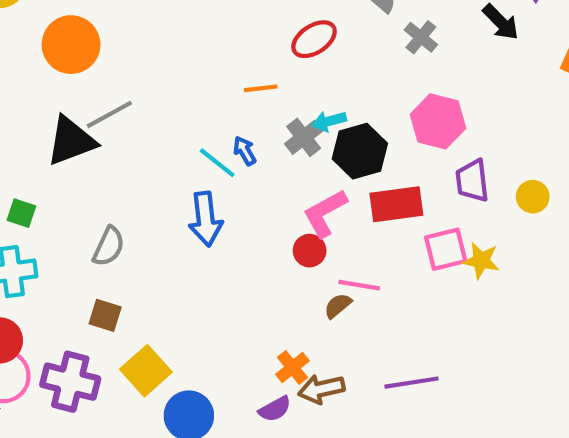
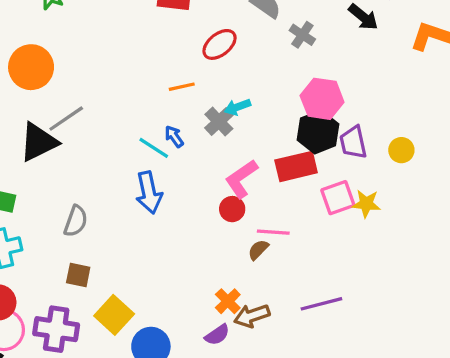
black hexagon: (360, 151) -> (318, 132), moved

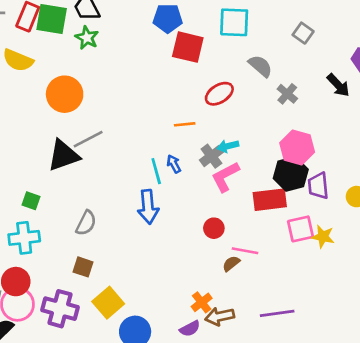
cyan line: (154, 148) -> (156, 171), turned 35
pink L-shape: (241, 179) -> (225, 177), moved

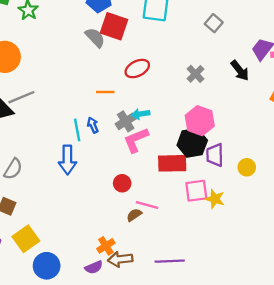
gray semicircle: (260, 66) -> (95, 38), moved

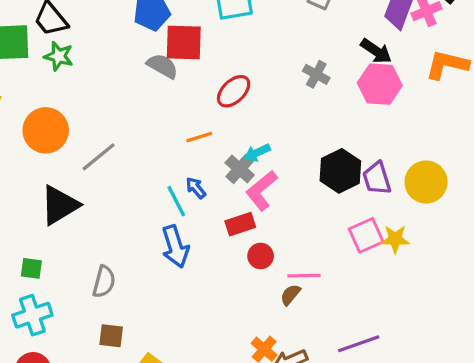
gray line: (21, 97) -> (99, 157), moved
pink hexagon: (200, 121) -> (380, 84), moved
red rectangle: (172, 163) -> (240, 224), moved, size x0.7
yellow circle: (247, 167) -> (426, 182), size x1.6

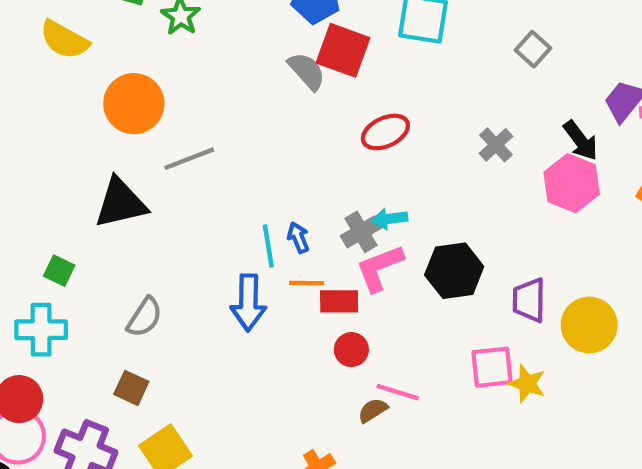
orange line: (199, 137) -> (307, 283), moved
black hexagon: (340, 171) -> (454, 271), moved

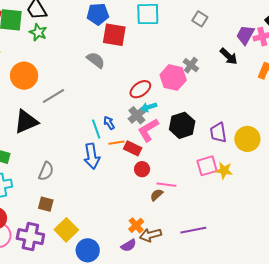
gray semicircle: (307, 71) -> (96, 60), moved
red ellipse: (385, 132) -> (140, 89), moved
pink hexagon: (572, 183) -> (173, 77), moved
red rectangle: (339, 301) -> (133, 148), turned 36

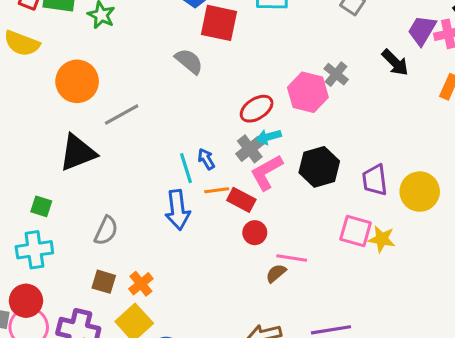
pink square: (207, 166) -> (356, 231), turned 30
orange cross: (136, 225) -> (141, 284), moved

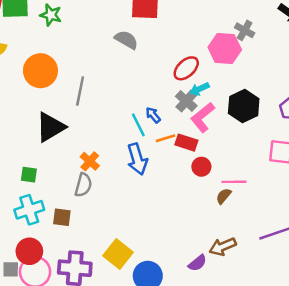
gray line: (122, 115) -> (80, 91), turned -40
brown square: (104, 282) -> (62, 217), moved
orange cross: (141, 284) -> (90, 161), moved

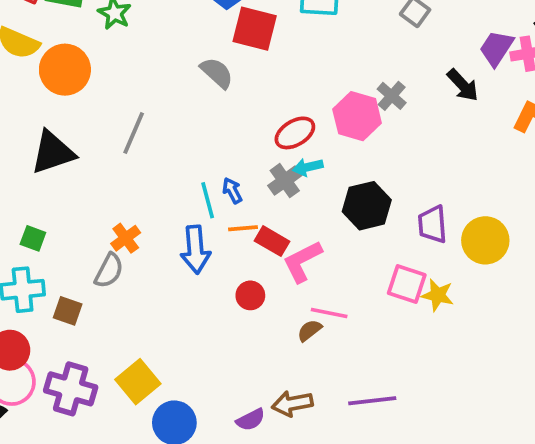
orange circle: (40, 71) -> (65, 70), moved
pink L-shape: (203, 117) -> (302, 261), moved
black triangle: (50, 127) -> (53, 152), moved
red circle: (201, 167) -> (250, 295), moved

